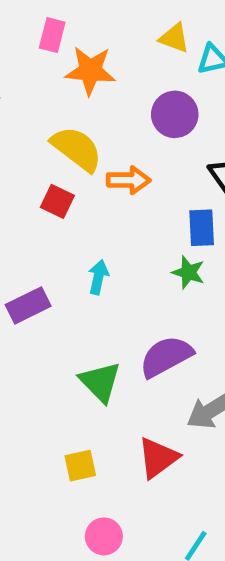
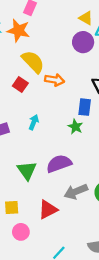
orange star: (90, 71) -> (18, 31), moved
purple circle: (175, 114) -> (83, 42), moved
pink circle: (104, 536) -> (21, 232), moved

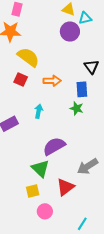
orange arrow: (55, 80) -> (52, 81), moved
purple semicircle: (59, 164) -> (54, 146), moved
green triangle: (27, 170) -> (40, 169), moved

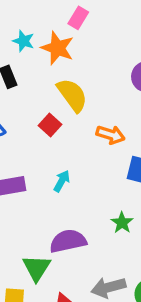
orange arrow: (52, 81) -> (111, 135), moved
green star: (77, 108) -> (122, 223), moved

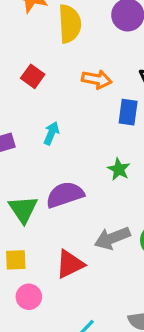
yellow semicircle: (72, 95) -> (70, 24), moved, turned 39
green triangle: (37, 268) -> (23, 209), moved

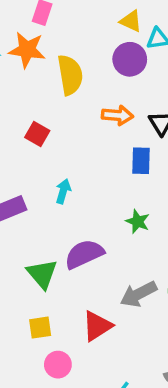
orange arrow: (97, 79) -> (117, 115), moved

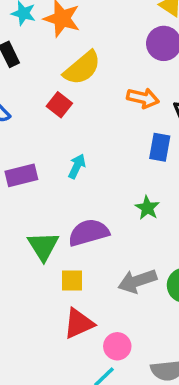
yellow semicircle: (70, 75) -> (82, 68), moved, turned 51
red triangle: (97, 326) -> (79, 323), moved
yellow square: (40, 328) -> (72, 280), moved
pink circle: (58, 365) -> (117, 346), moved

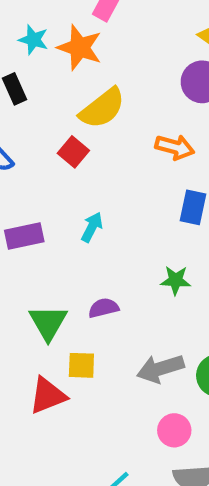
green star: (147, 208) -> (176, 280), turned -30
purple semicircle: (89, 233) -> (103, 308), size x0.6
red triangle: (79, 323) -> (48, 395), moved
pink circle: (117, 346) -> (174, 430), moved

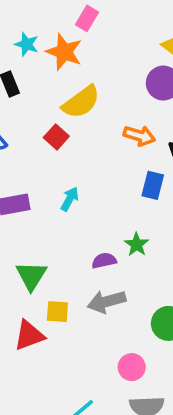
green star: (176, 280) -> (137, 245), turned 30
purple semicircle: (103, 308) -> (104, 261), moved
gray arrow: (160, 369) -> (107, 302), moved

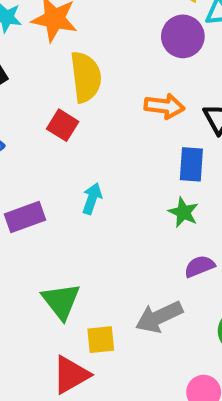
yellow semicircle: (81, 102) -> (86, 77), turned -51
green star: (137, 245) -> (183, 212), moved
purple semicircle: (104, 261) -> (199, 266), moved

